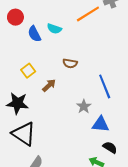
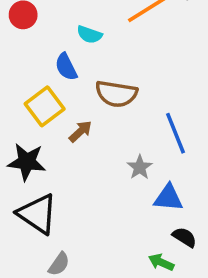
blue semicircle: (34, 34) -> (66, 67), moved
brown semicircle: (70, 63) -> (116, 94), size x1.6
yellow square: (28, 71) -> (45, 106), size x1.5

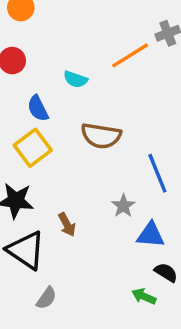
blue semicircle: (66, 67) -> (38, 108), moved
brown arrow: (80, 131) -> (67, 225), moved, turned 105

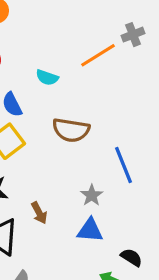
blue triangle: (151, 235) -> (90, 230), moved

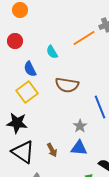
cyan semicircle: (47, 78) -> (52, 52), turned 40
brown arrow: (39, 213) -> (52, 150), moved

